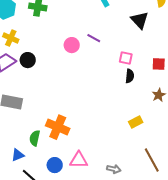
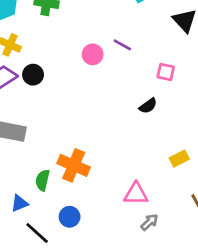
black semicircle: (130, 76) -> (148, 106), moved, turned 48
pink triangle: (79, 160) -> (136, 194), moved
gray arrow: (114, 169) -> (149, 222), turned -56

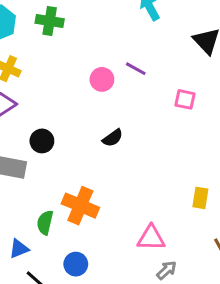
black circle: (33, 75) -> (42, 141), moved
black semicircle: (148, 106) -> (113, 138), moved
yellow rectangle: (179, 159) -> (200, 198), turned -54

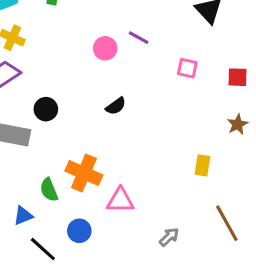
green semicircle: (45, 223) -> (49, 190), turned -35
pink triangle: (151, 238) -> (120, 200), moved

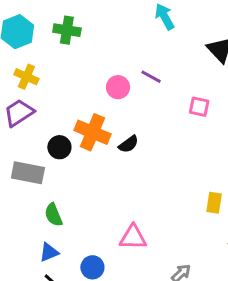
orange cross: (84, 173) -> (92, 132), moved
green semicircle: (49, 190) -> (53, 215), moved
blue triangle: (23, 216) -> (49, 252), moved

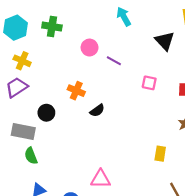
pink circle: (118, 87) -> (90, 48), moved
orange cross: (92, 132) -> (76, 91), moved, size x0.7
green semicircle: (53, 215) -> (31, 156), moved

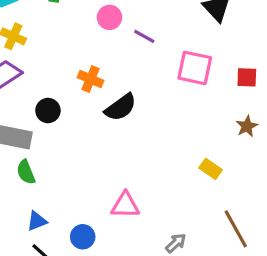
pink square: (149, 83) -> (195, 68), size x1.6
black semicircle: (97, 110) -> (121, 107), size x1.5
yellow rectangle: (160, 154) -> (211, 169), turned -64

